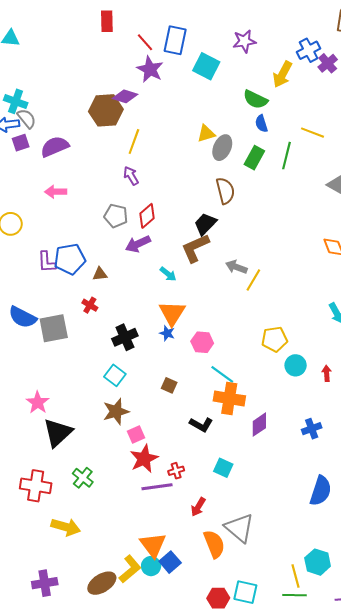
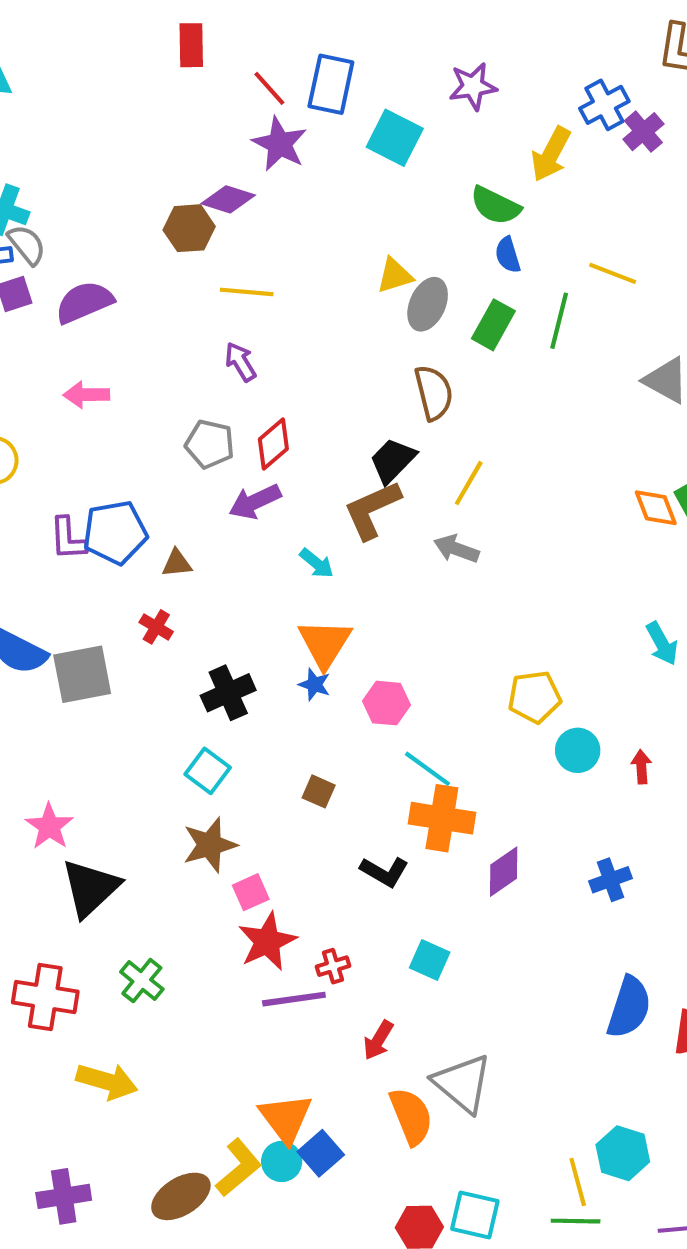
brown hexagon: (106, 110) -> (189, 228), size x0.7
yellow line: (134, 142) -> (247, 292), turned 75
yellow line: (253, 280) -> (469, 483), moved

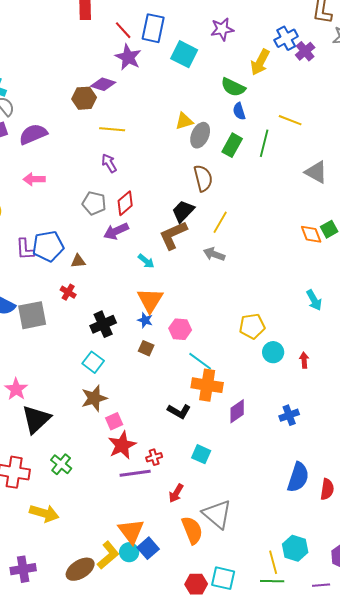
brown square: (319, 791) -> (146, 348), moved

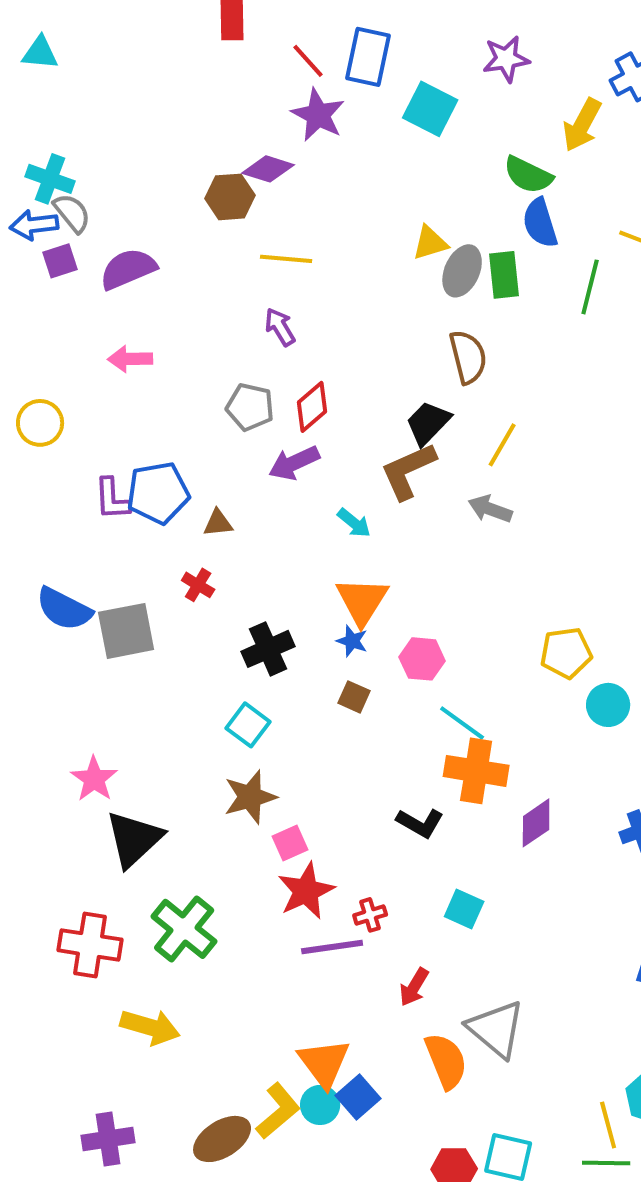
blue semicircle: (239, 111) -> (540, 223), size x1.4
green rectangle: (232, 145) -> (504, 275), moved, turned -35
green cross: (61, 464) -> (184, 929), size x1.5

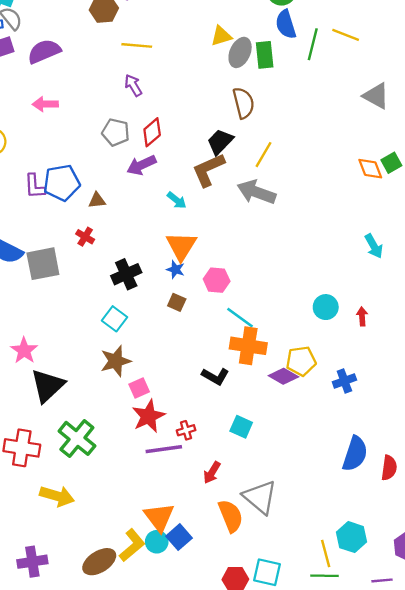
green line: (590, 287) -> (313, 44), moved
gray arrow: (490, 509) -> (256, 192), size x1.5
yellow pentagon: (566, 653) -> (301, 361), moved
purple diamond: (536, 823) -> (283, 376), turned 64

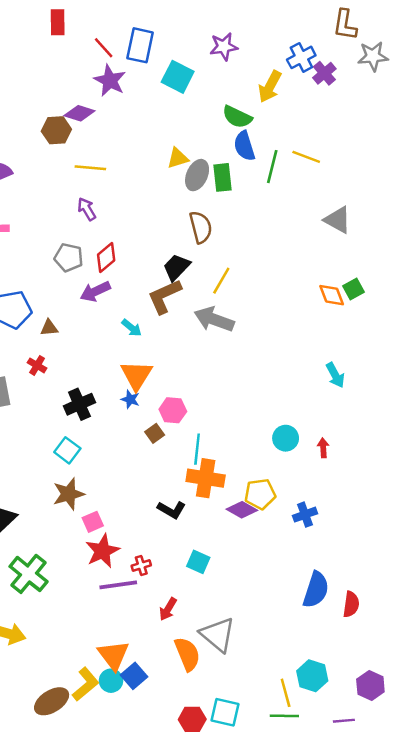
brown square: (177, 302) -> (155, 433), moved, turned 30
cyan line: (240, 318) -> (197, 449), turned 60

